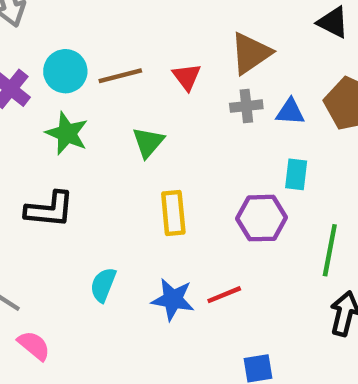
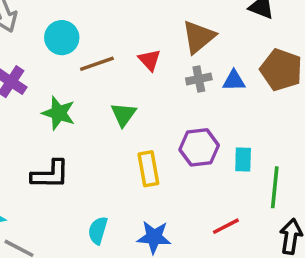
cyan circle: (65, 71) -> (62, 38), moved
cyan rectangle: (296, 174) -> (243, 159), moved
purple hexagon: (262, 218) -> (199, 147), moved
red line: (224, 295) -> (226, 226), moved

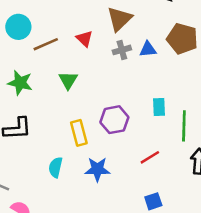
purple hexagon: (199, 147) -> (114, 120), moved
yellow rectangle: (148, 169) -> (79, 133), moved

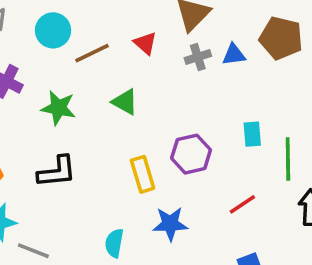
green triangle: (68, 80) -> (125, 102), turned -30
cyan semicircle: (55, 167) -> (114, 243), moved

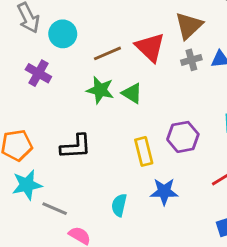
cyan circle: (53, 30) -> (63, 34), moved
red triangle: (145, 43) -> (150, 47), size x1.6
green star: (58, 108) -> (100, 90), moved

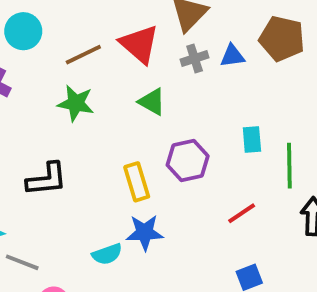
green triangle: (132, 93) -> (152, 102), moved
blue star: (164, 192) -> (145, 232), moved
cyan semicircle: (119, 205) -> (107, 254), turned -120

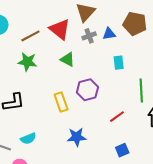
cyan rectangle: (252, 139) -> (119, 63), moved
blue star: (145, 232) -> (77, 137), moved
cyan semicircle: (107, 254) -> (28, 139), moved

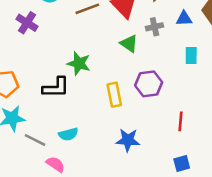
gray cross: (89, 36) -> (155, 27), moved
green star: (27, 62) -> (79, 63), moved
red line: (117, 117) -> (181, 121), turned -56

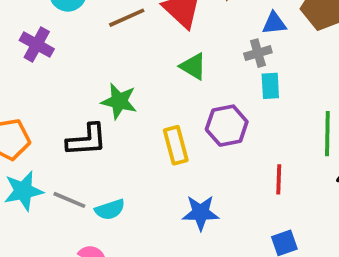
gray cross: (155, 27) -> (258, 53), moved
cyan rectangle: (191, 56) -> (270, 86), moved
gray line: (35, 140) -> (69, 200), moved

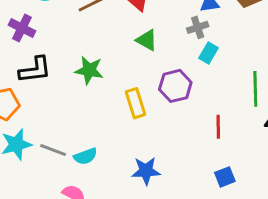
cyan rectangle: (270, 86) -> (209, 53), turned 36
black L-shape: (87, 140) -> (35, 70), moved
blue star: (201, 213) -> (146, 171), moved

